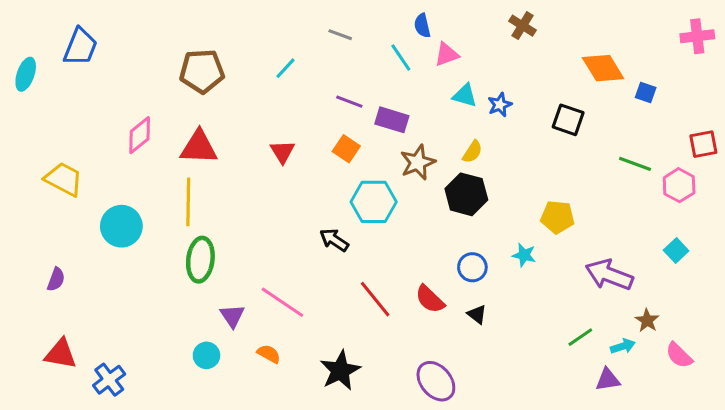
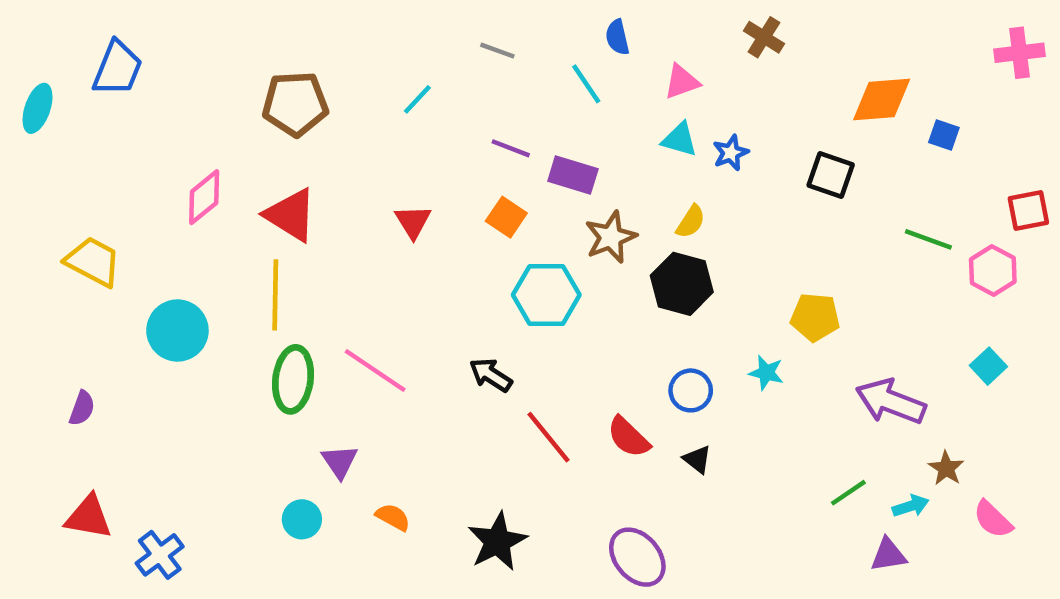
pink triangle: (447, 54) -> (682, 82), moved
orange diamond: (603, 68) -> (882, 99), turned -63
red triangle: (199, 147) -> (291, 215), turned 30
black arrow: (334, 240) -> (491, 375), moved
pink line: (282, 302) -> (375, 370), moved

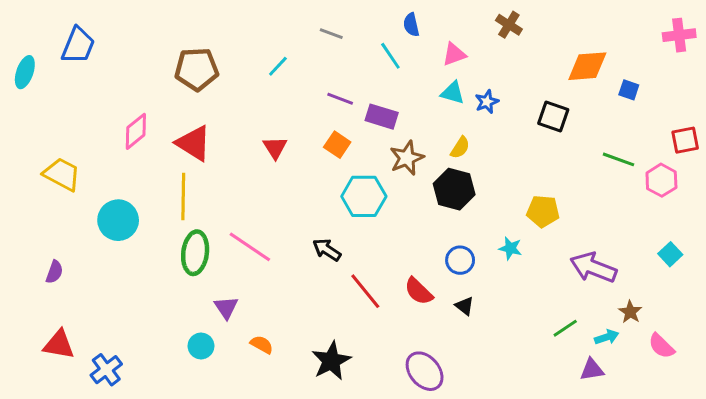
cyan square: (988, 366) -> (670, 254), moved

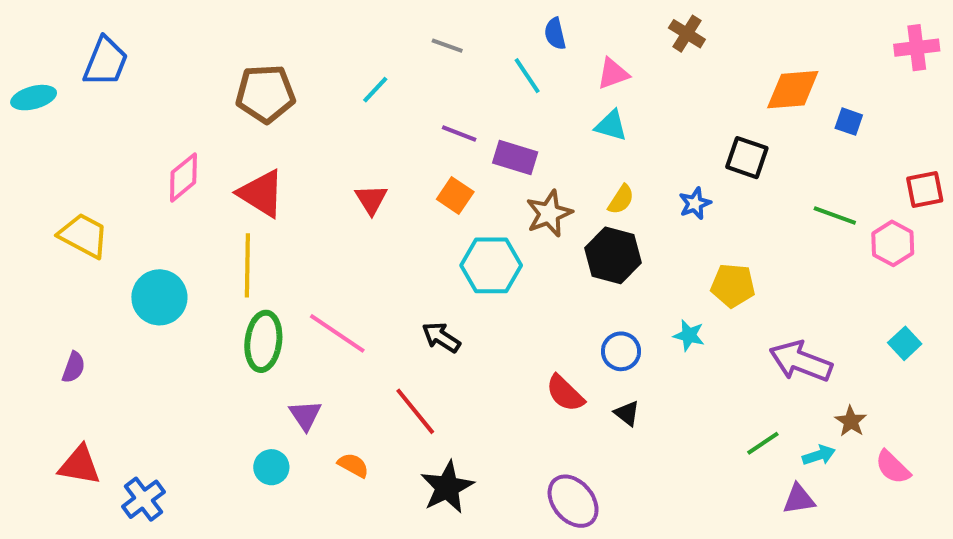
cyan ellipse: (25, 72) -> (34, 98), turned 56
blue star: (487, 102) -> (695, 203), moved
red line: (365, 291) -> (415, 411), moved

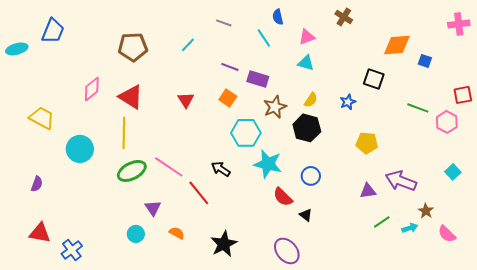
cyan star: (689, 335) -> (268, 164), moved, size x1.8
green ellipse: (263, 341) -> (132, 171), turned 56
red line: (415, 411) -> (199, 193), moved
black triangle: (627, 413) -> (306, 215), moved
purple triangle: (799, 499) -> (368, 191), moved

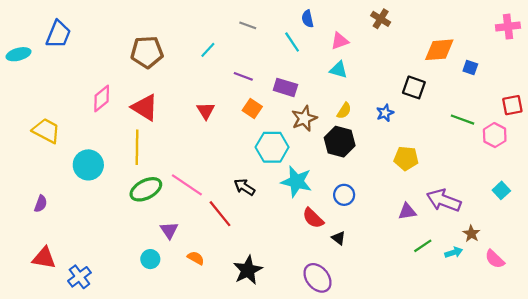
purple line: (230, 67) -> (243, 76), moved

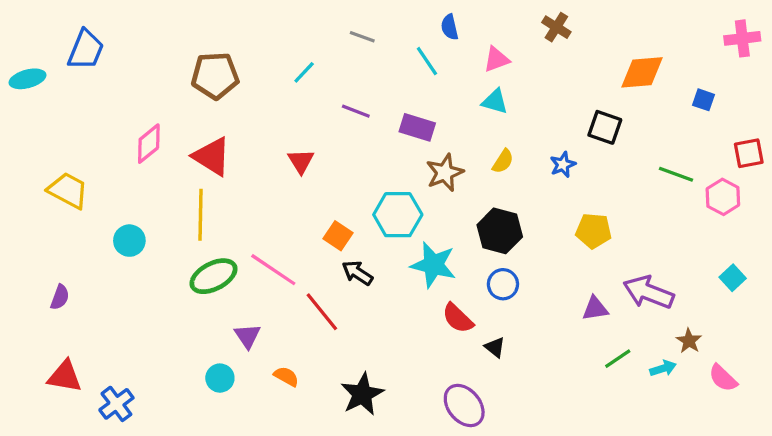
blue square: (470, 68) -> (703, 100), moved
orange square: (252, 108) -> (338, 236), moved
black hexagon: (340, 142) -> (500, 231), moved
cyan circle: (88, 165) -> (129, 241), size x0.7

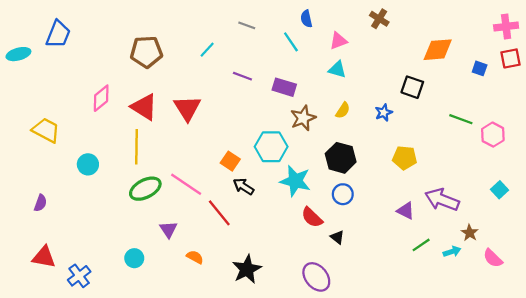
red square: (749, 153) -> (510, 58), moved
red triangle: (301, 161) -> (187, 108), moved, size x1.5
purple triangle: (595, 308) -> (406, 211), turned 36
cyan circle: (220, 378) -> (134, 258), moved

